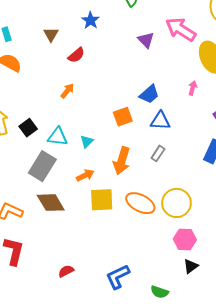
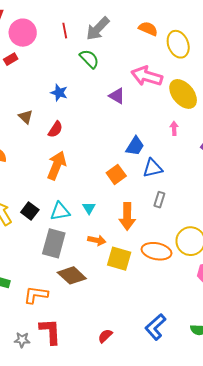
orange arrow: (67, 91) -> (57, 165), size x1.8
orange arrow: (85, 175) -> (97, 240), turned 54
yellow square: (102, 200) -> (119, 259), turned 35

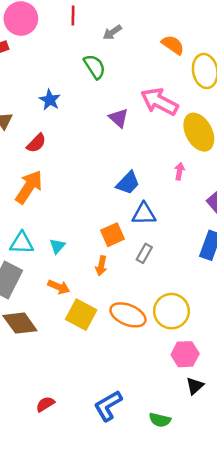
gray arrow: (98, 29) -> (112, 32), size x0.6
red line: (65, 31) -> (73, 15), moved
orange square: (116, 174) -> (113, 235), moved
orange arrow: (127, 216) -> (101, 266), size x0.6

